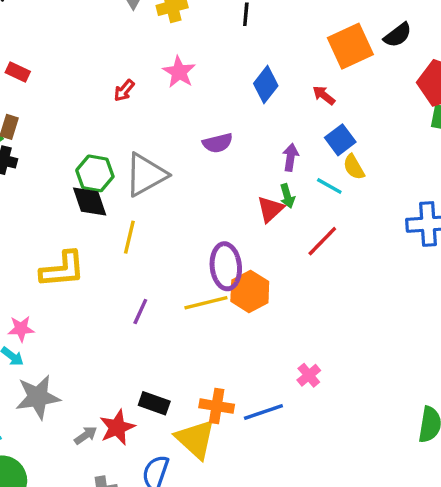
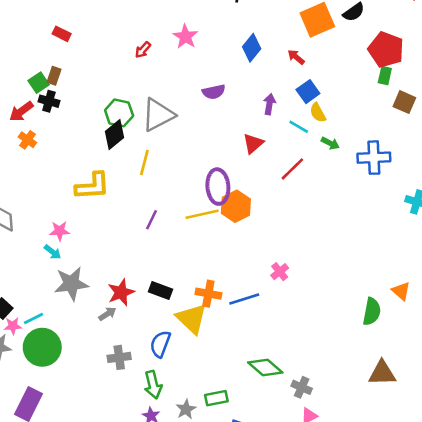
green arrow: (287, 196) -> (330, 143), moved, turned -48
black diamond: (90, 202) -> (115, 135), turned 68
red star: (117, 427) -> (121, 292), moved

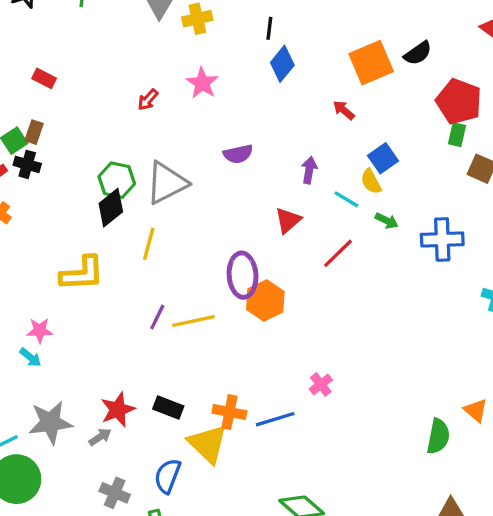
blue diamond: (252, 48) -> (282, 64), moved
blue square: (308, 92) -> (383, 158), moved
yellow line: (202, 214) -> (193, 321), moved
gray star: (71, 284) -> (50, 422), moved
gray cross: (119, 357) -> (115, 493), turned 30

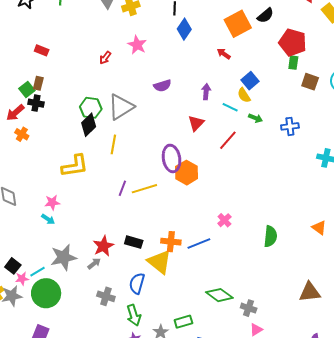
blue cross: (442, 239) -> (290, 126), size x0.7
green semicircle: (438, 436) -> (270, 236), moved

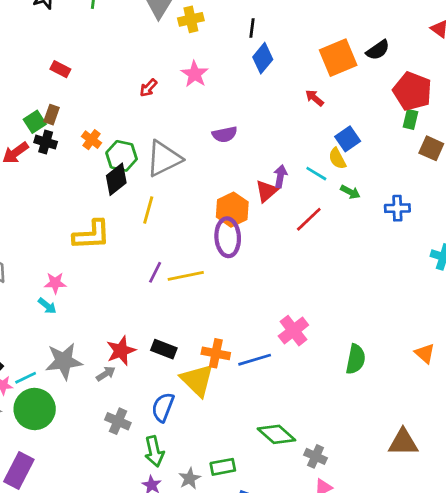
purple arrow: (206, 92) -> (280, 176), moved
orange cross: (22, 134) -> (92, 140), moved
orange hexagon: (187, 173) -> (232, 210), moved
pink cross: (224, 220) -> (293, 331), size x1.5

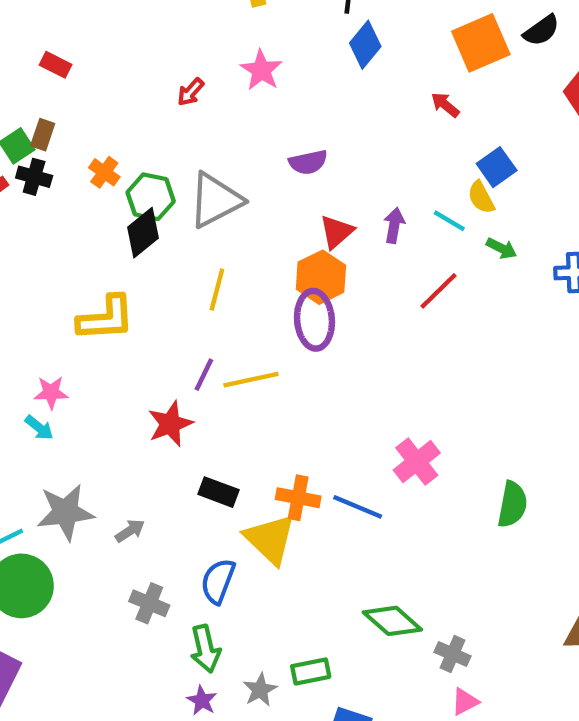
red triangle: (267, 191) -> (337, 232), moved
yellow line: (148, 210) -> (217, 290), moved
red star: (121, 351) -> (170, 424), moved
blue line: (255, 360) -> (358, 507), turned 40

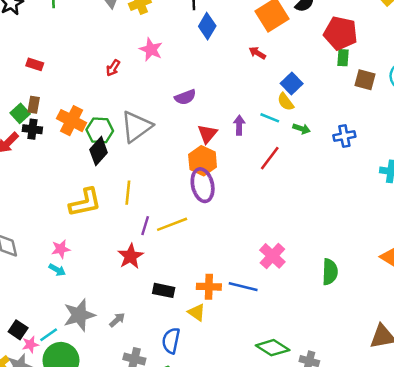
orange cross: (104, 172) -> (72, 121), size x1.6
yellow line: (217, 290) -> (128, 193), moved
yellow triangle: (270, 539) -> (197, 312), size x0.6

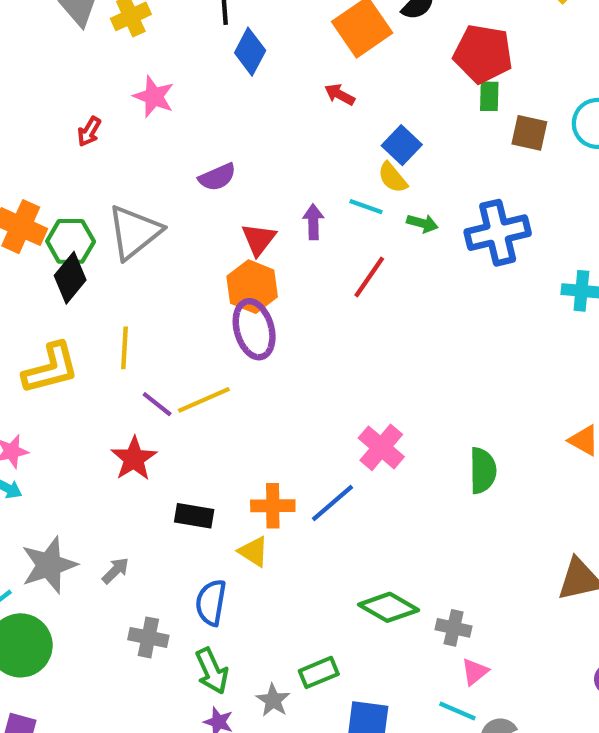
blue cross: (344, 136) -> (498, 233), size x1.6
purple line: (145, 226) -> (157, 404), turned -66
blue line: (243, 287) -> (332, 503), turned -52

